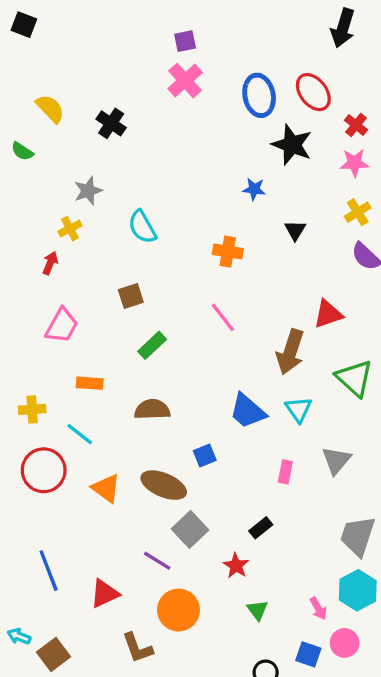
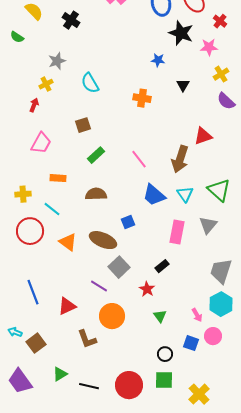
pink star: (354, 163) -> (209, 47), moved
pink line: (223, 317) -> (139, 159), moved
green triangle: (354, 378) -> (219, 190), moved
pink rectangle: (285, 472) -> (177, 232), size x1.6

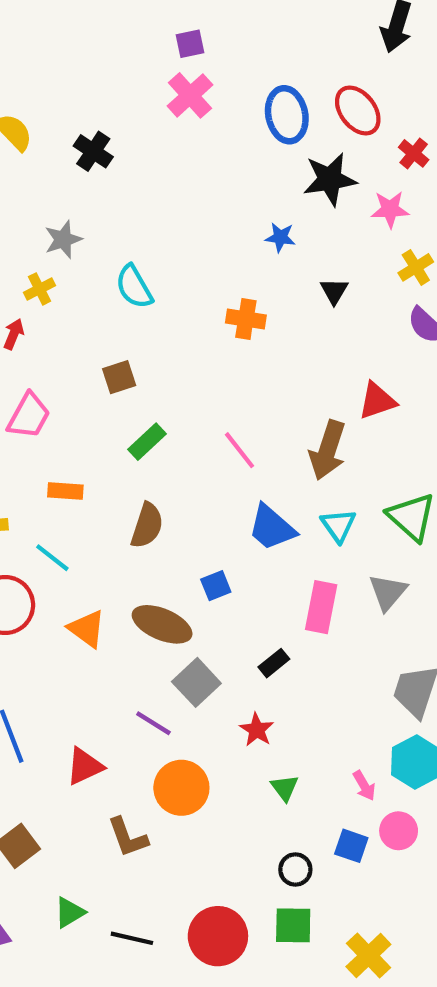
black star: (181, 33) -> (330, 179), turned -30
brown semicircle: (96, 194) -> (147, 525), turned 110
black rectangle: (162, 266) -> (274, 663), moved

